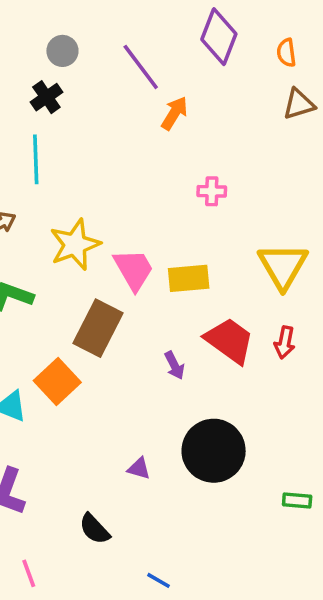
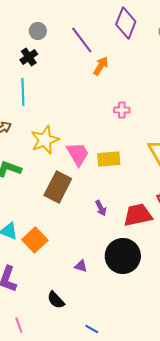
red trapezoid: (230, 341) -> (138, 215), moved, turned -48
orange square: (57, 381) -> (35, 240), moved

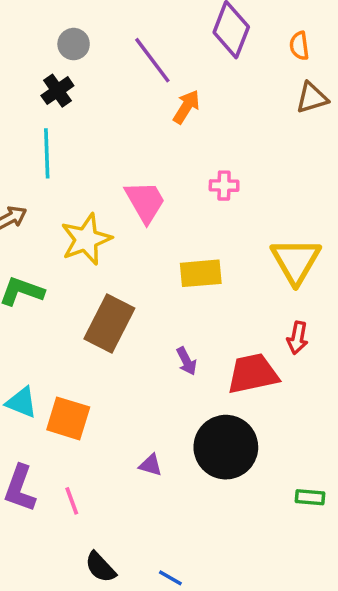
pink trapezoid: (78, 154) -> (145, 202), moved
orange square: (35, 240) -> (68, 418), turned -30
black semicircle: (56, 300) -> (100, 567), moved
pink line: (19, 325) -> (72, 501), moved

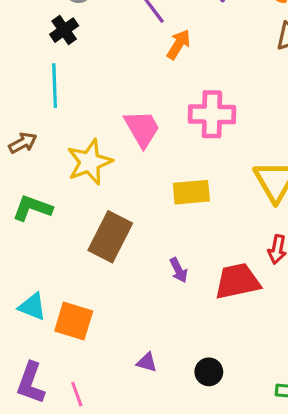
pink cross: (224, 186) -> (212, 114), size x1.8
black circle: (226, 447) -> (209, 372), moved, size x0.5

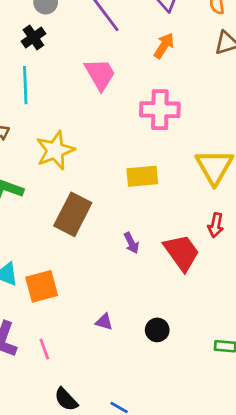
orange arrow: (179, 44) -> (164, 46), moved
pink trapezoid: (142, 129) -> (100, 74), moved
red trapezoid: (237, 281) -> (182, 252), turned 66
orange square: (74, 321) -> (42, 286), turned -32

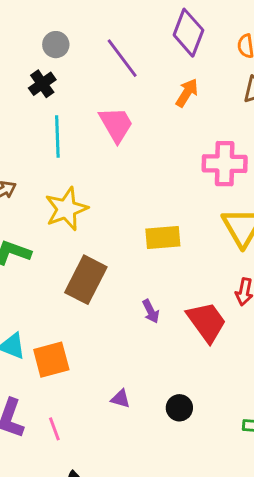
cyan line: (25, 85) -> (57, 137), moved
pink cross: (160, 110) -> (225, 164), moved

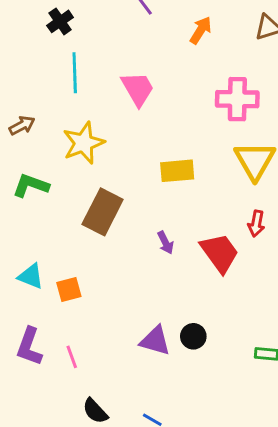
pink trapezoid: (116, 124) -> (138, 89), moved
orange square: (51, 360) -> (69, 289), size x0.7
purple triangle: (121, 399) -> (155, 341), moved, size x1.6

